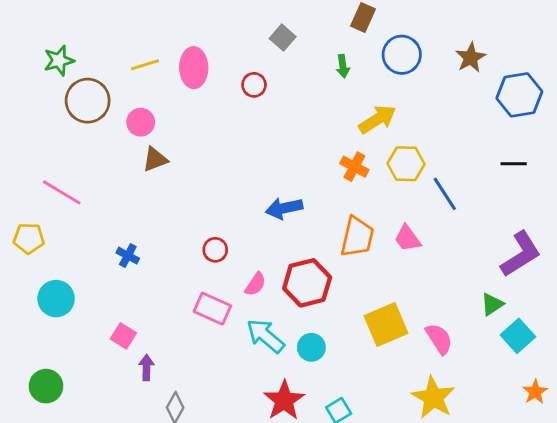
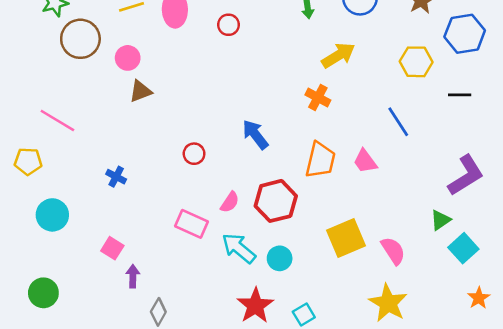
yellow hexagon: (406, 164) -> (416, 62), moved
blue arrow: (284, 208) -> (255, 135), turned 64
red circle: (215, 250) -> (194, 154), moved

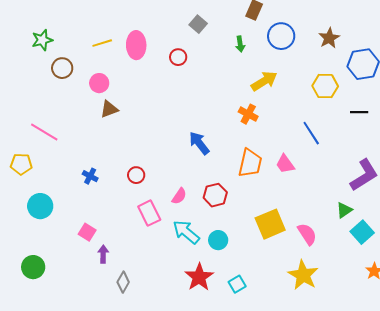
brown circle: (80, 39) -> (62, 68), size x0.7
red circle: (194, 154) -> (136, 175), moved
red hexagon: (276, 201) -> (215, 195), size x0.7
pink rectangle: (191, 224) -> (149, 213), turned 40

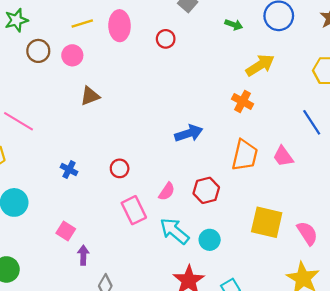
green arrow: (240, 44) -> (234, 25), turned -63
pink circle: (99, 83) -> (72, 55), moved
blue arrow: (199, 143) -> (189, 133), turned 110
yellow square: (270, 224) -> (267, 222), turned 36

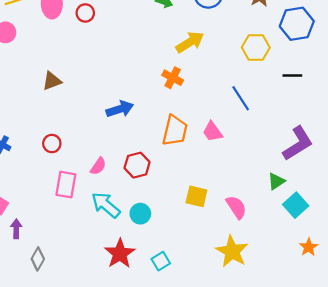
red circle: (166, 39) -> (85, 13), moved
brown triangle: (90, 96) -> (52, 81), moved
pink rectangle: (134, 210) -> (66, 185), turned 36
yellow square: (267, 222) -> (196, 196), size x0.7

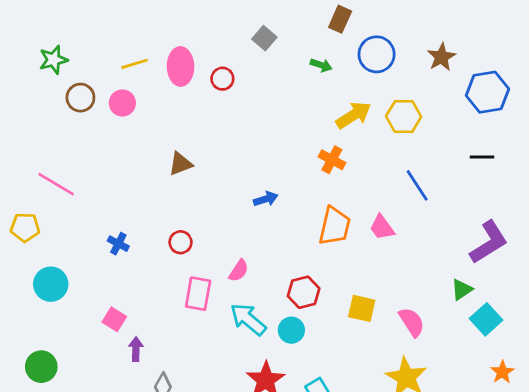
yellow hexagon: (256, 47) -> (404, 117), moved
blue arrow: (120, 109) -> (266, 199), size x0.7
red hexagon: (137, 165) -> (304, 292), moved

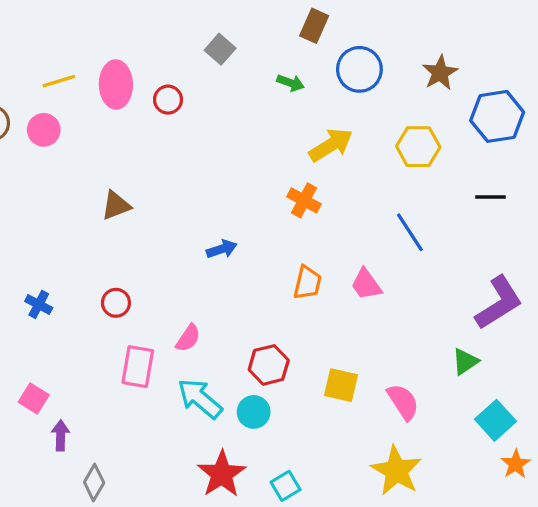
yellow hexagon: (404, 117) -> (418, 147), moved
orange trapezoid: (335, 226) -> (307, 283), size x0.7
cyan square: (486, 319) -> (495, 420), moved

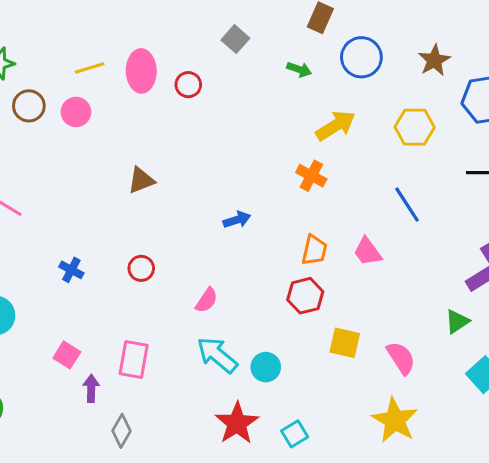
red hexagon: (269, 365) -> (305, 296), moved
pink rectangle: (138, 367) -> (134, 359), moved

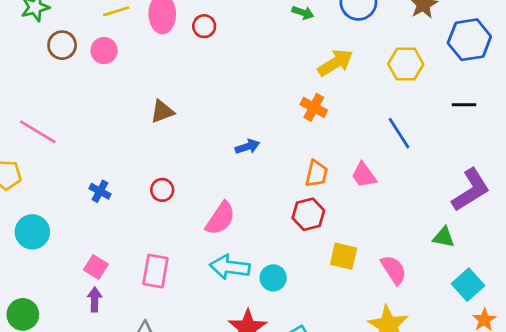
pink semicircle: (207, 300) -> (220, 218), size x1.5
green triangle: (457, 322) -> (444, 237), turned 45
cyan arrow: (217, 355) -> (230, 267), turned -33
purple arrow: (91, 388) -> (95, 300), moved

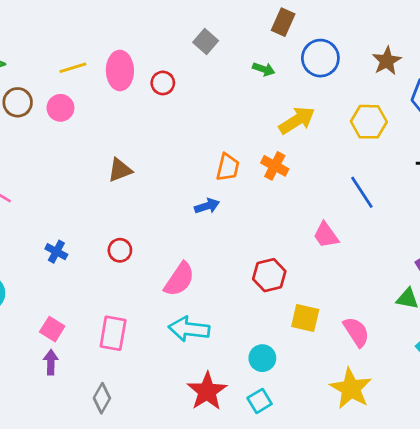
orange trapezoid: (316, 174) -> (228, 167), moved
cyan circle: (273, 278) -> (262, 358), moved

